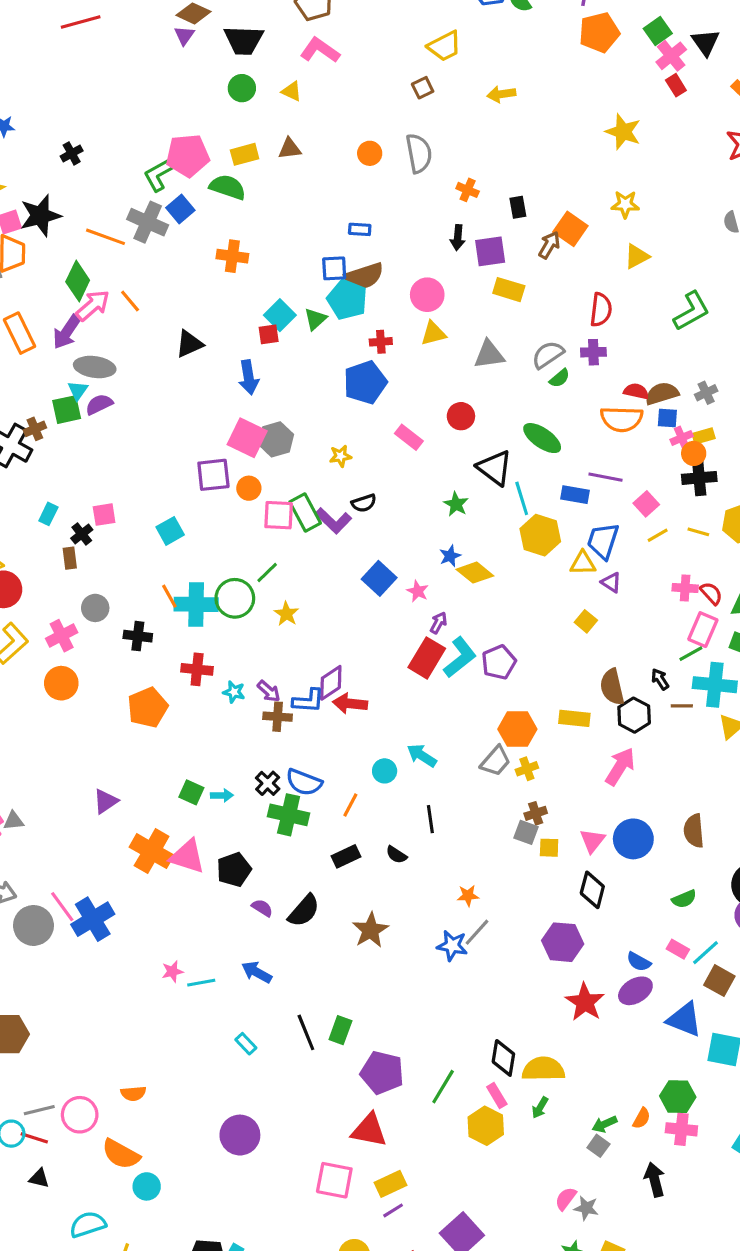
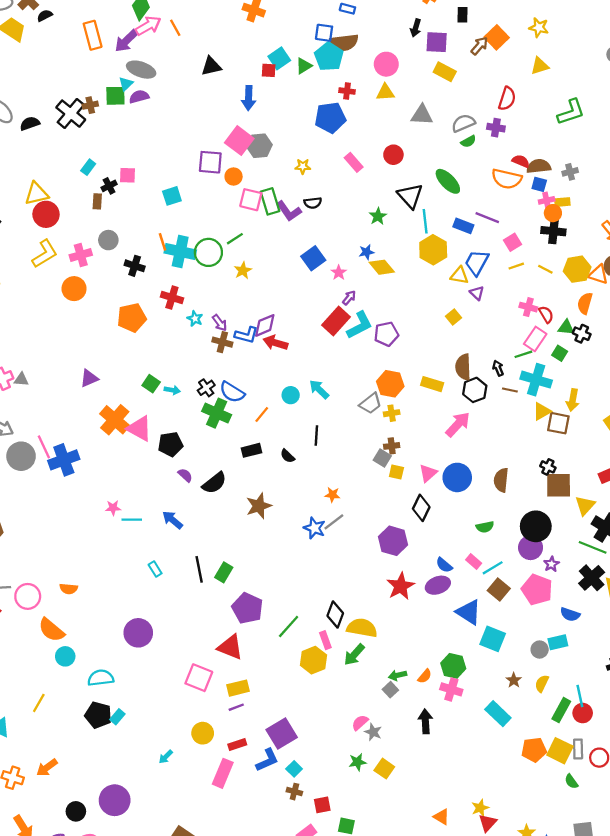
green arrow: (540, 1108) -> (354, 655), size x1.5
cyan semicircle: (88, 1224) -> (101, 678), moved

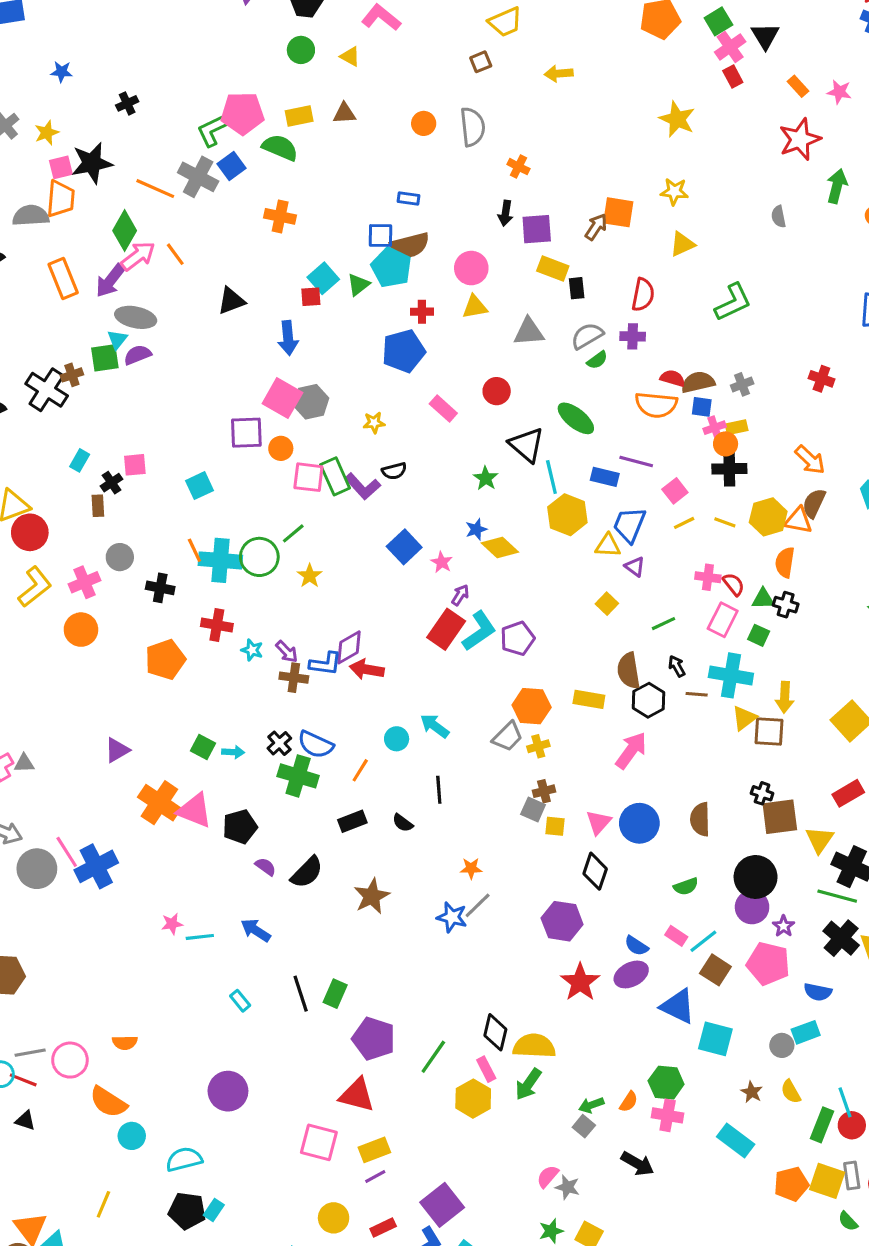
black rectangle: (462, 15) -> (577, 288), moved
orange square: (497, 37) -> (618, 212), turned -30
green line: (523, 354) -> (664, 624), moved
yellow semicircle: (542, 683) -> (791, 1092), turned -48
black arrow: (425, 721) -> (637, 1164), turned 130

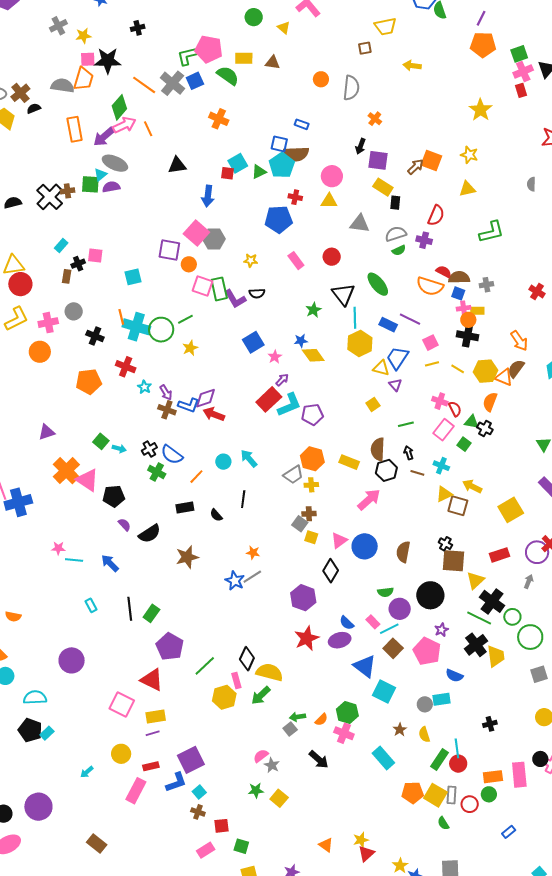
cyan cross: (731, 675) -> (441, 466), size x0.6
yellow arrow: (785, 697) -> (472, 486), turned 102
green cross: (298, 776) -> (157, 472), size x0.7
purple circle: (752, 907) -> (400, 609), moved

